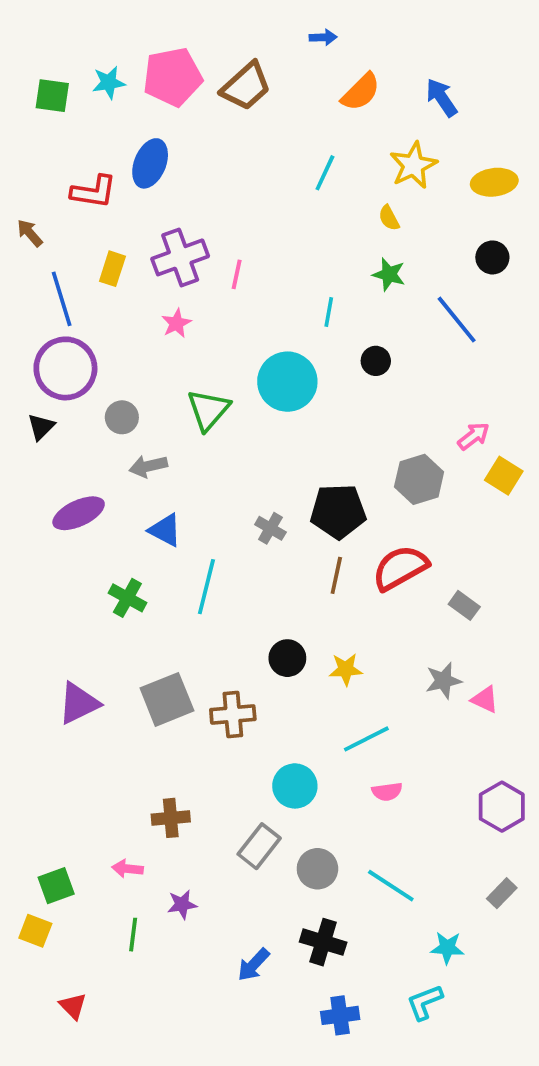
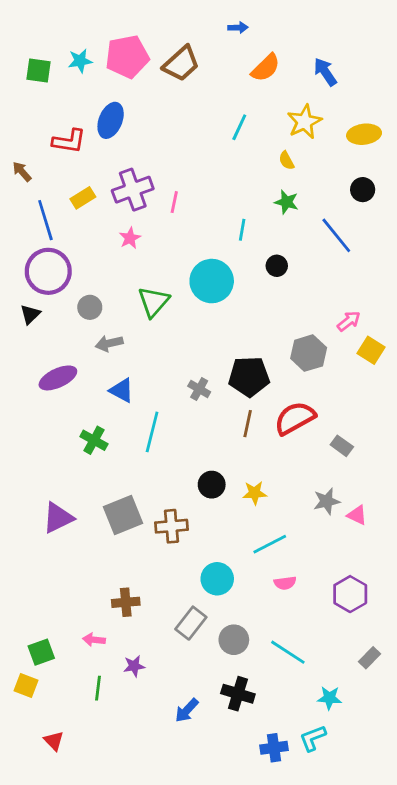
yellow rectangle: (112, 269) -> (83, 198), turned 40
purple hexagon: (502, 807) -> (350, 594), moved
blue cross: (340, 1015) -> (274, 748), moved

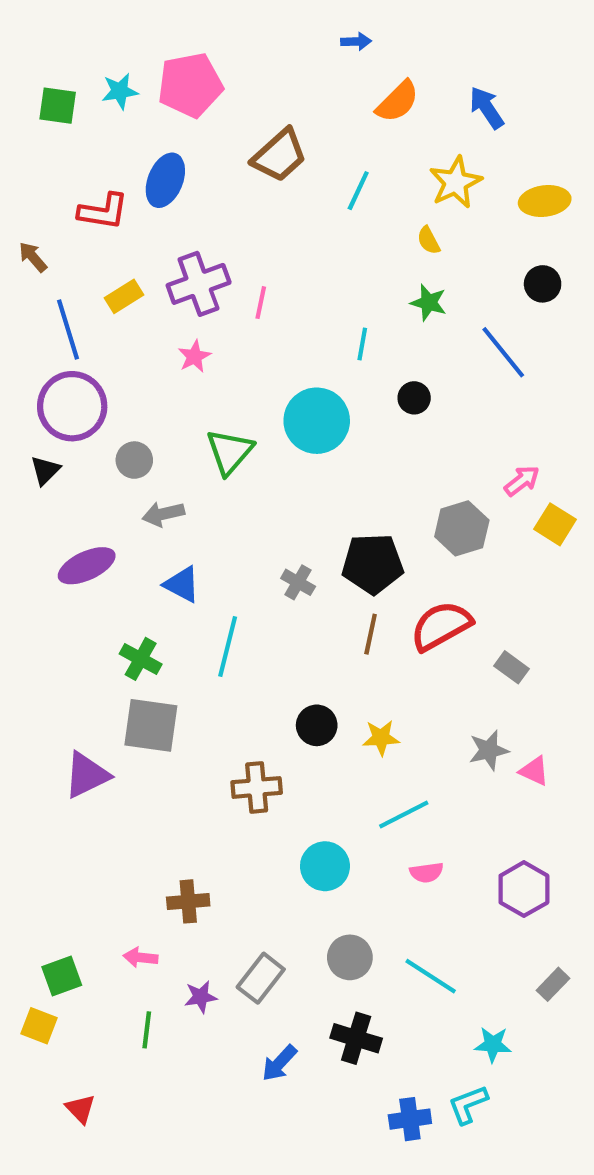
brown trapezoid: (181, 64) -> (279, 155), moved
gray square: (123, 515) -> (151, 725), moved, turned 30
gray rectangle: (191, 623) -> (261, 978), moved

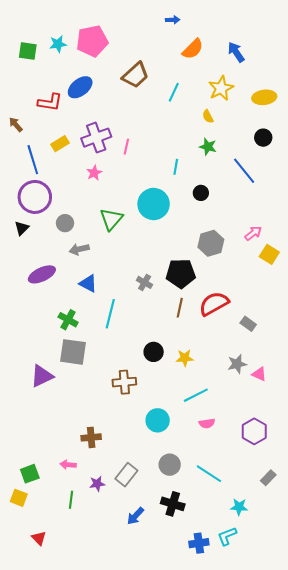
blue ellipse: (165, 180) -> (80, 87), turned 30
gray hexagon: (462, 528) -> (211, 243), moved

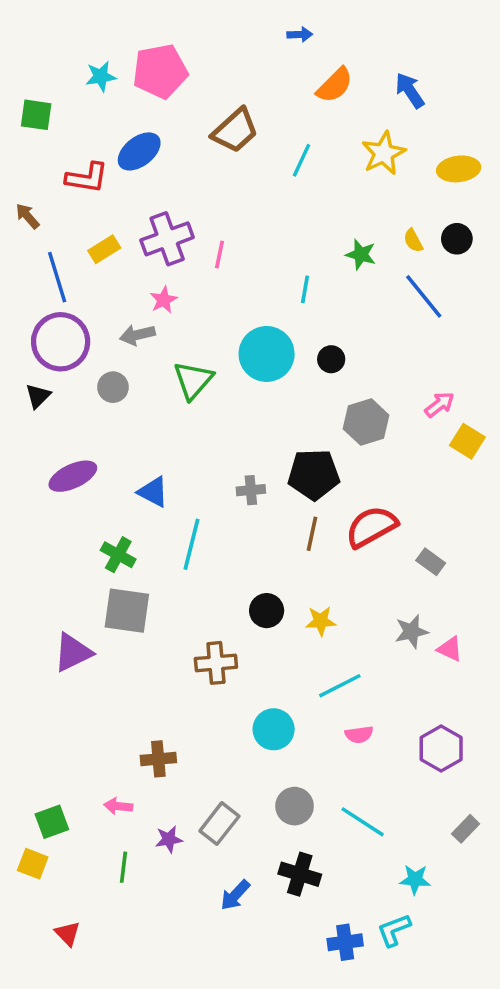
green square: (28, 51) -> (36, 115), moved
yellow semicircle: (208, 116) -> (413, 241), moved
black circle: (201, 193) -> (331, 359), moved
gray arrow: (79, 249) -> (137, 335), moved
gray cross: (145, 282) -> (251, 490), turned -35

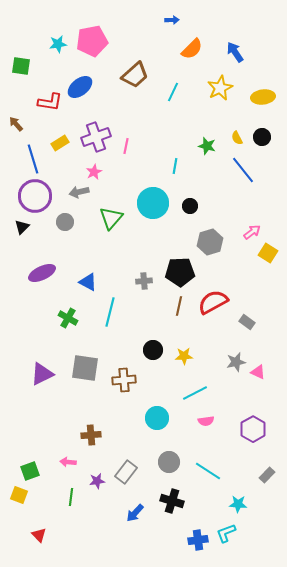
gray square: (127, 611) -> (85, 368), moved

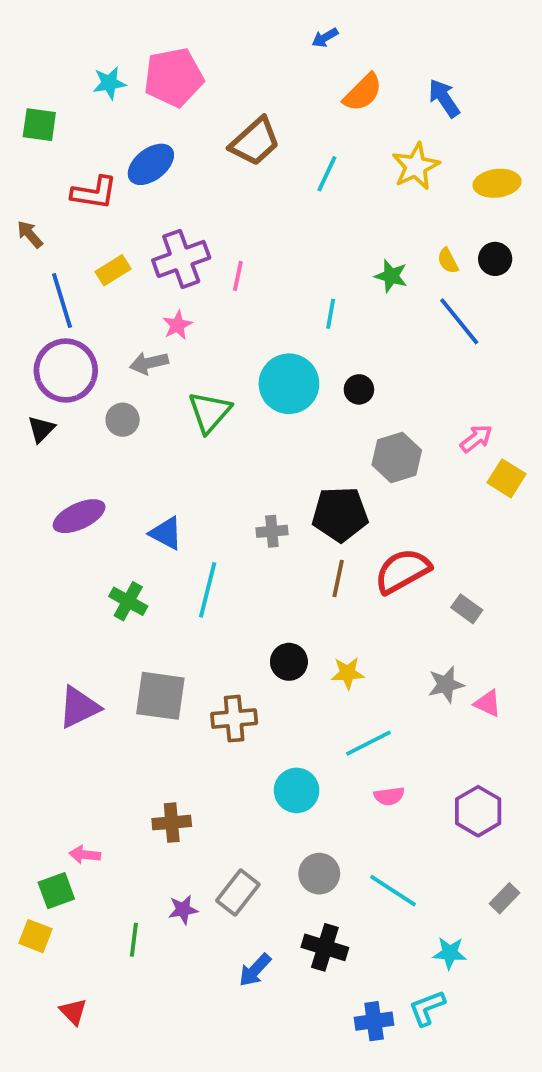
blue arrow: (172, 20) -> (325, 38), turned 152
pink arrow: (68, 462) -> (85, 855), moved

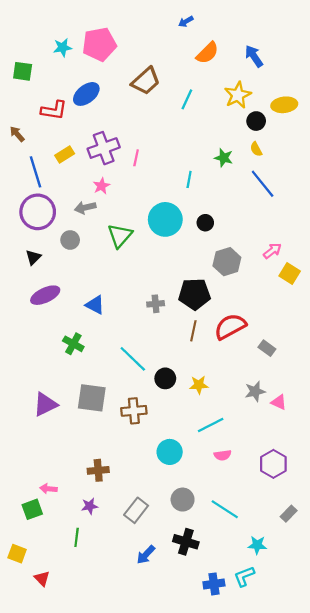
black circle: (495, 259) -> (256, 121), moved
black triangle: (41, 429) -> (33, 257), moved
cyan line: (208, 590) -> (133, 359), moved, turned -60
purple star: (183, 910) -> (90, 506), moved
yellow square: (36, 936) -> (17, 554), moved

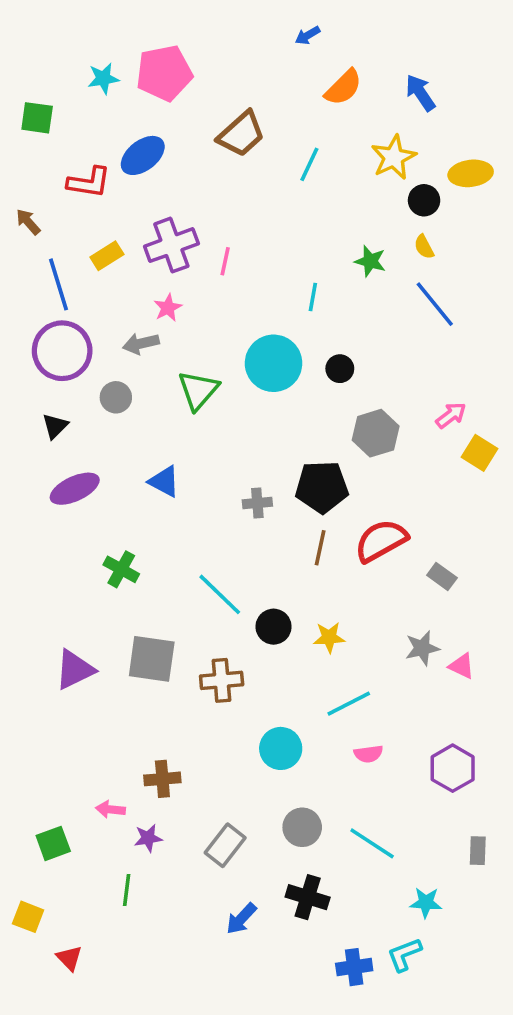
blue triangle: (95, 305) -> (164, 482), moved
pink arrow: (48, 489) -> (110, 809), moved
gray rectangle: (289, 514) -> (478, 851), turned -42

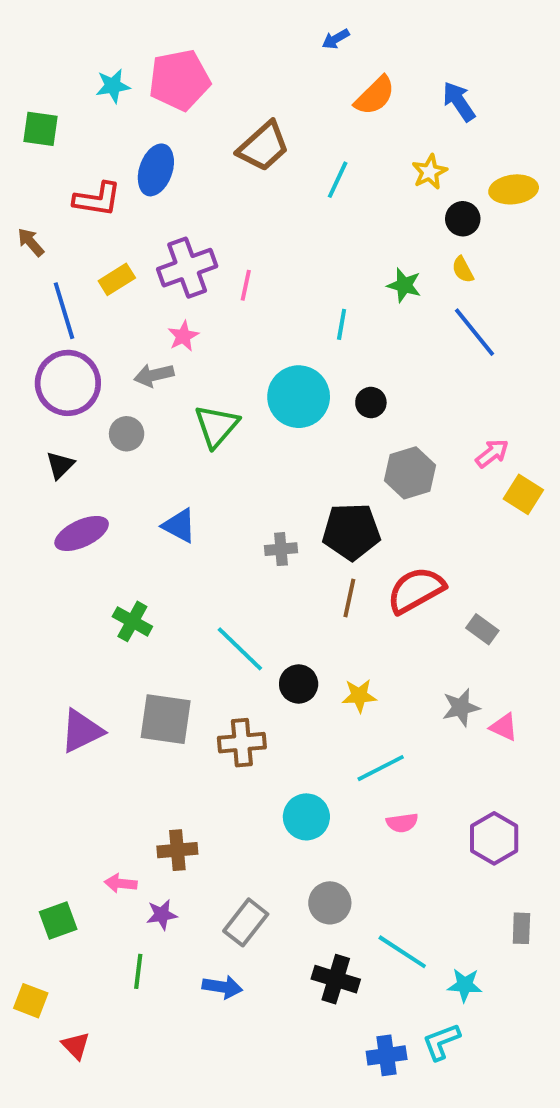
blue ellipse: (143, 155) -> (156, 170), turned -33
yellow star: (394, 157) -> (430, 172), size x0.7
cyan line: (372, 843) -> (402, 952), moved
blue arrow: (241, 919) -> (222, 987), moved, turned -124

